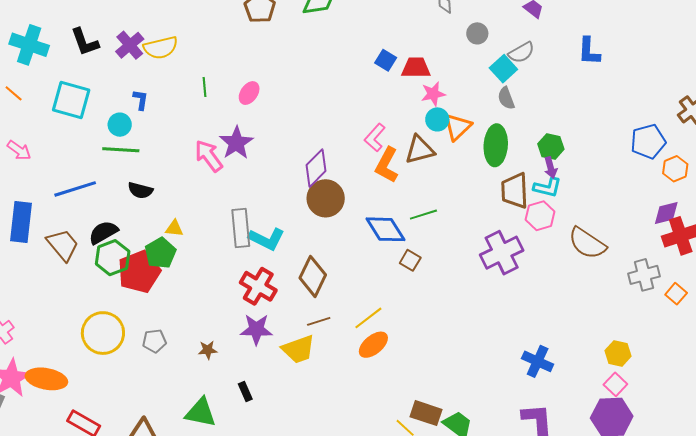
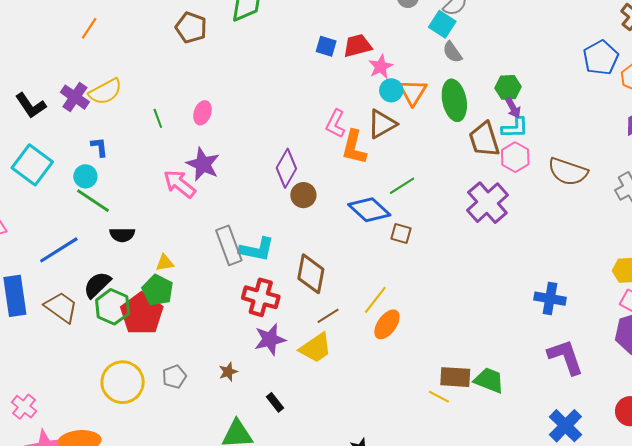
cyan square: (71, 100) -> (32, 165), turned 36
green line: (121, 150) -> (93, 201), turned 45
brown circle: (326, 198) -> (303, 195), size x0.7

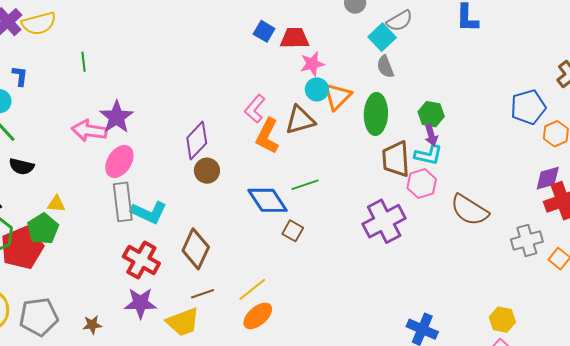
pink ellipse: (202, 113) -> (119, 162), moved, size x1.4
pink arrow: (180, 184) -> (89, 131), turned -44
gray pentagon: (174, 377) -> (39, 317), size x1.6

